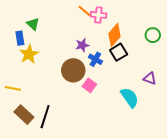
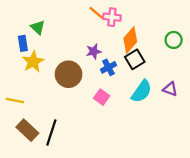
blue cross: (95, 59) -> (108, 67), turned 32
brown circle: (73, 70) -> (69, 74), moved
cyan semicircle: (130, 98) -> (142, 91), moved, turned 70

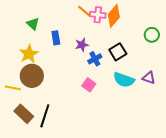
orange diamond: (130, 40) -> (114, 16), moved
blue rectangle: (23, 43) -> (56, 38), moved
brown circle: (69, 74) -> (32, 76), moved
cyan semicircle: (142, 91) -> (124, 80), turned 75

